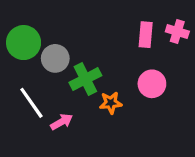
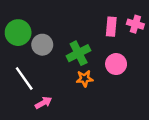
green cross: (85, 79) -> (79, 53), moved
pink arrow: (62, 122) -> (43, 103), moved

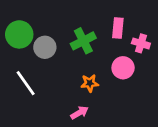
pink cross: (135, 24) -> (141, 43), moved
green cross: (79, 53) -> (83, 41), moved
pink arrow: (43, 103) -> (79, 113), moved

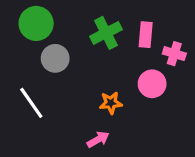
green circle: (19, 34) -> (36, 23), moved
green cross: (83, 41) -> (106, 33), moved

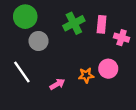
pink circle: (152, 84) -> (108, 69), moved
orange star: (111, 103) -> (86, 75), moved
pink arrow: (98, 139) -> (57, 84), moved

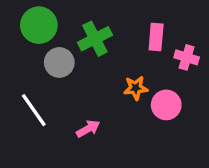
green cross: (74, 23) -> (95, 39), moved
orange star: (86, 75) -> (136, 88), moved

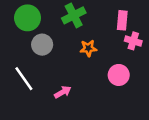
pink rectangle: (156, 37) -> (122, 20), moved
green cross: (95, 39) -> (74, 15), moved
orange star: (136, 88) -> (88, 48), moved

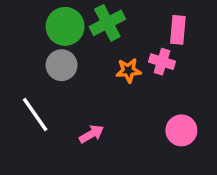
green circle: (28, 18) -> (65, 26), moved
pink cross: (133, 41) -> (162, 62), moved
pink circle: (119, 75) -> (181, 130), moved

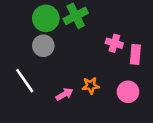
pink rectangle: (178, 30) -> (135, 54), moved
orange star: (129, 70) -> (91, 86), moved

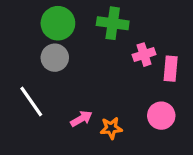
green cross: (76, 16) -> (113, 23), moved, turned 35
pink cross: (114, 43) -> (144, 55), turned -35
orange star: (91, 86) -> (111, 128), moved

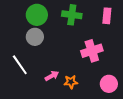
pink cross: (144, 55) -> (92, 51), moved, size x1.5
pink rectangle: (171, 69) -> (107, 16), moved
pink circle: (161, 116) -> (109, 84), moved

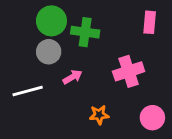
green cross: (72, 15) -> (85, 32), moved
white line: (20, 65) -> (28, 91), turned -70
pink arrow: (52, 76) -> (72, 77), moved

